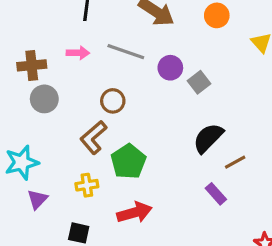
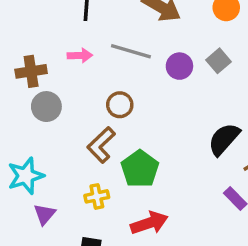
gray square: (199, 82) -> (219, 61), moved

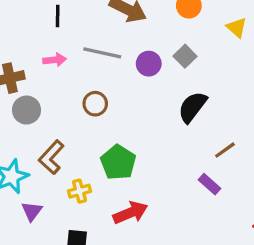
black semicircle: (224, 139) -> (193, 107), moved
brown L-shape: (101, 145) -> (51, 157), moved

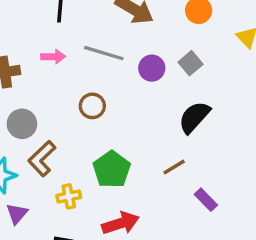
gray circle: (27, 110) -> (22, 124), moved
brown line: (225, 150) -> (174, 167), moved

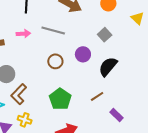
purple circle: (152, 68) -> (83, 54), moved
brown circle: (92, 106) -> (55, 61), moved
yellow cross: (69, 196) -> (25, 120), moved, turned 32

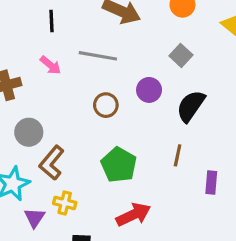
pink arrow: (23, 34) -> (51, 65), turned 48
brown line: (97, 96) -> (178, 155), turned -40
purple rectangle: (117, 115) -> (211, 183), turned 56

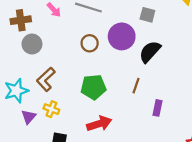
gray square: (181, 55) -> (147, 15), turned -35
purple circle: (149, 90) -> (122, 36), size x1.5
gray circle: (29, 132) -> (32, 44), moved
green pentagon: (119, 165) -> (93, 87), turned 30

